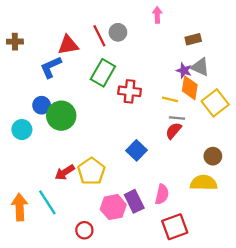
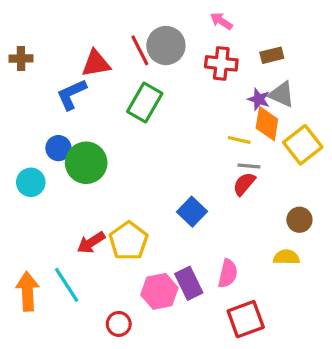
pink arrow: (157, 15) -> (221, 21), turned -56
gray circle: (118, 32) -> (166, 46), size x1.5
red cross: (130, 91) -> (221, 63), moved
yellow semicircle: (204, 183) -> (286, 257), size x0.7

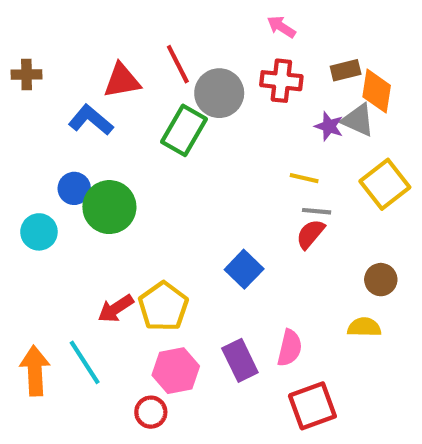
gray circle: (166, 46) -> (219, 93), moved
blue L-shape: (71, 94) -> (91, 120), turned 64
orange diamond: (267, 124) -> (377, 91), moved
pink hexagon: (159, 291) -> (176, 371), moved

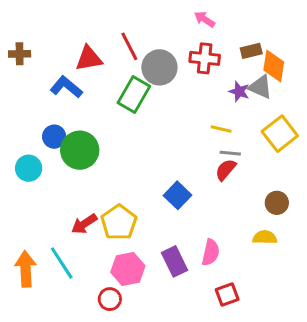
red square: (312, 406) -> (227, 295), size x0.7

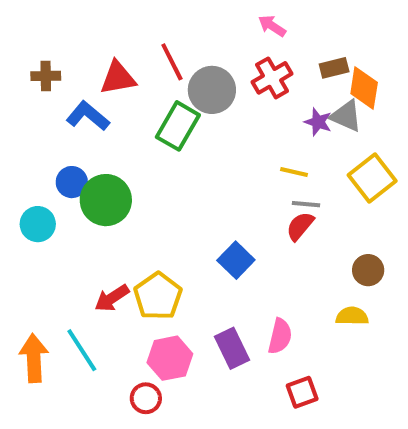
brown cross: (20, 54) -> (46, 76), moved
red cross: (205, 58) -> (272, 78), turned -36

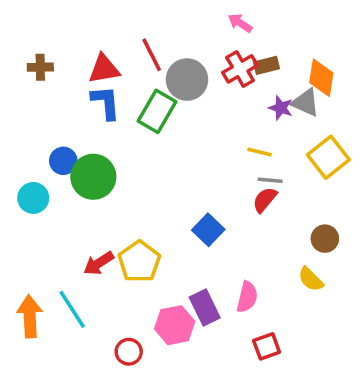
brown rectangle: (334, 68) -> (267, 65), moved
blue L-shape: (88, 116) -> (106, 103), moved, turned 45
yellow semicircle: (352, 316) -> (311, 279), turned -136
pink hexagon: (170, 358) -> (175, 325), moved

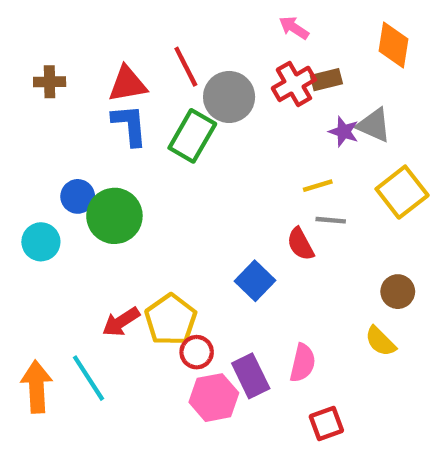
orange diamond: (321, 78) -> (393, 45), moved
yellow line: (259, 152) -> (318, 186), turned -30
red semicircle: (265, 200) -> (300, 244), moved, turned -68
red circle: (129, 352) -> (197, 352), moved

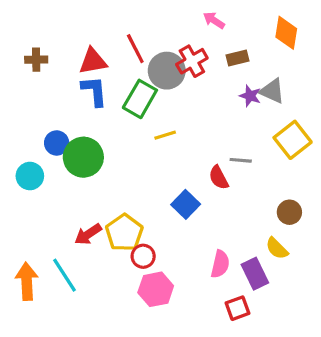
red cross: (294, 84) -> (192, 61), moved
yellow line: (318, 186) -> (165, 135), moved
purple rectangle: (251, 376) -> (255, 274), moved

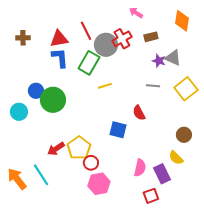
gray line: (241, 160) -> (153, 86), moved
blue square: (186, 204) -> (118, 130), turned -30
orange arrow: (27, 281) -> (17, 179), turned -35

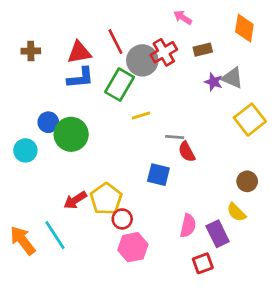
blue L-shape: (60, 58) -> (81, 78), turned 90
gray line: (153, 86) -> (175, 137), moved

